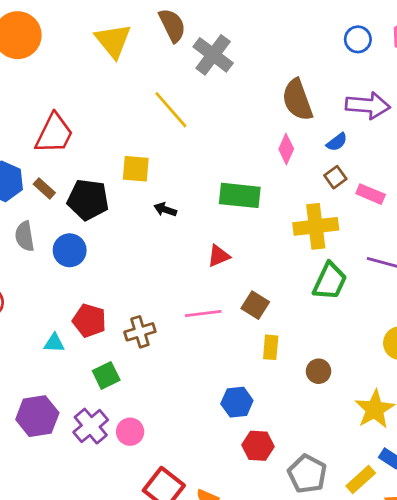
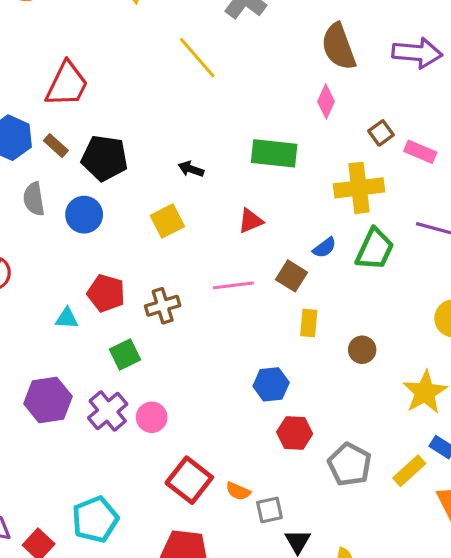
blue semicircle: (337, 142) -> (324, 248), moved
yellow square: (136, 169) -> (167, 221), moved, turned -32

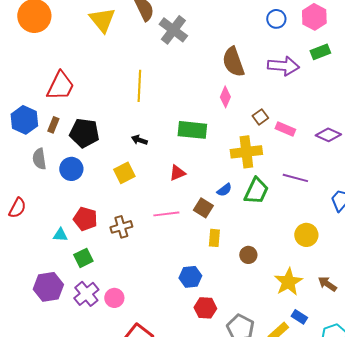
yellow line: (197, 58) -> (139, 86), moved, turned 44
brown rectangle: (56, 146) -> (53, 125), turned 70
green square: (125, 354) -> (83, 258), moved

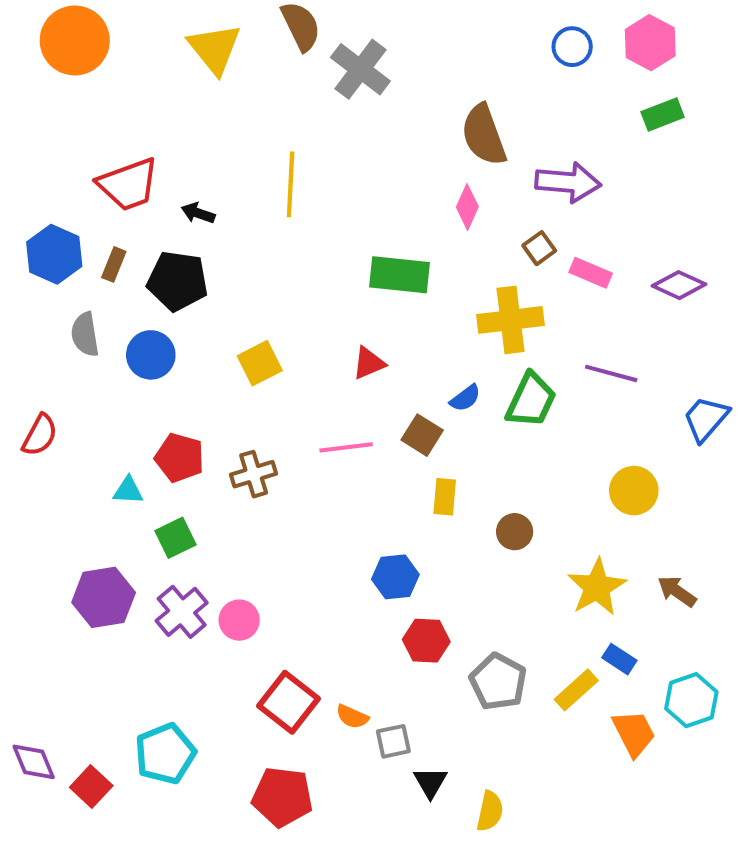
purple arrow: (283, 66) -> (568, 182), moved
red trapezoid: (60, 86) -> (128, 184), turned 44
black arrow: (139, 140) -> (198, 213), moved

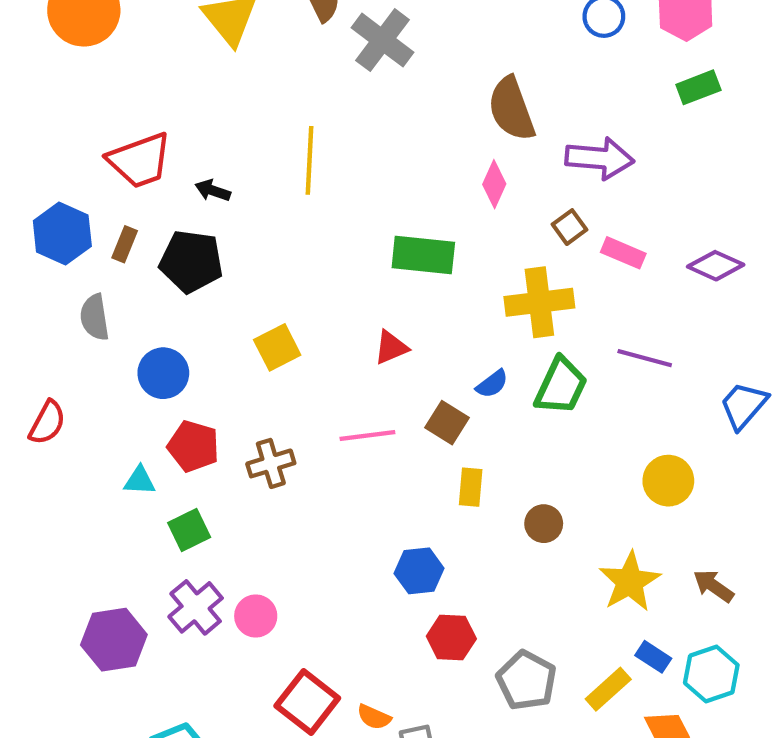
blue circle: (151, 355) -> (163, 373), moved
purple hexagon: (104, 597) -> (114, 640), moved
cyan hexagon: (691, 700) -> (711, 674), moved

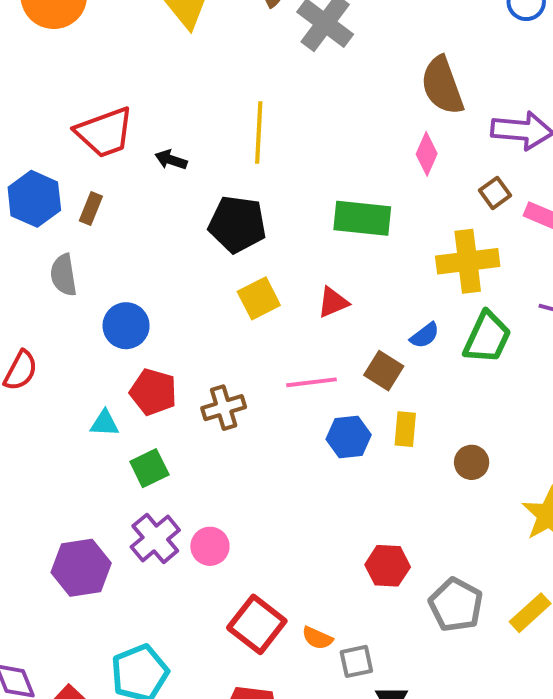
black pentagon: (191, 261) -> (237, 224), moved
yellow square: (277, 347) -> (259, 298), moved
blue hexagon: (419, 571) -> (349, 437), moved

